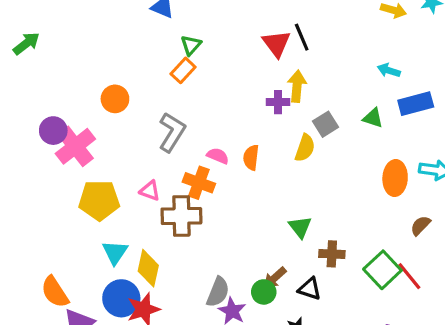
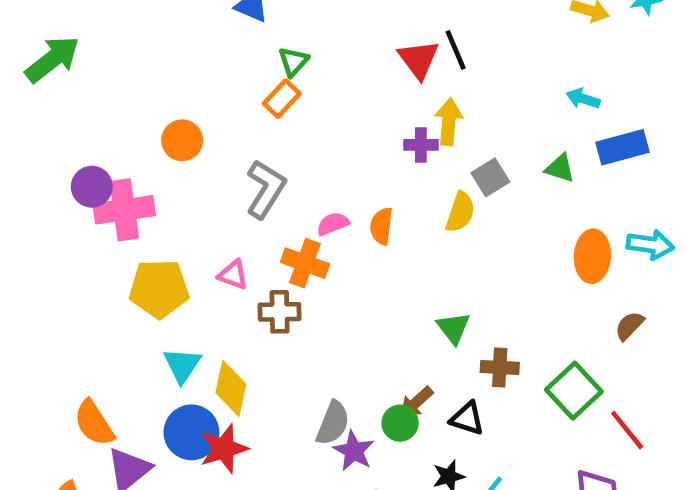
green arrow: (26, 43) -> (52, 59), size x1.4
pink cross: (75, 146) -> (124, 210), turned 30
pink semicircle: (218, 156) -> (333, 224), turned -45
brown cross: (181, 216) -> (280, 312), size x0.7
red line: (409, 276) -> (627, 430), moved

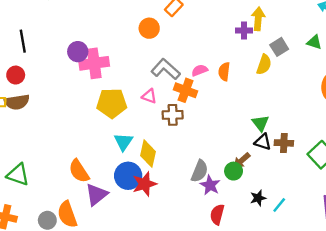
orange circle: (182, 140) -> (149, 28), moved
gray L-shape: (266, 189) -> (166, 69), moved, turned -80
black triangle: (467, 418) -> (263, 142), moved

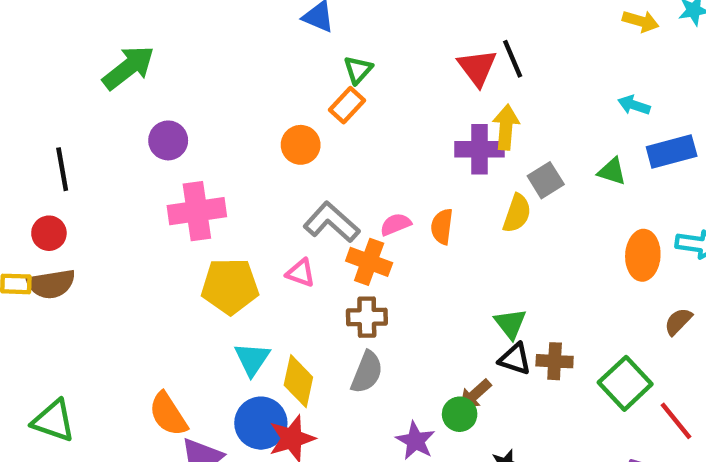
purple cross: (244, 31) -> (479, 149), size x1.5
purple circle: (78, 52) -> (168, 140), moved
brown cross: (173, 115) -> (367, 317), moved
gray semicircle: (200, 171) -> (367, 372), moved

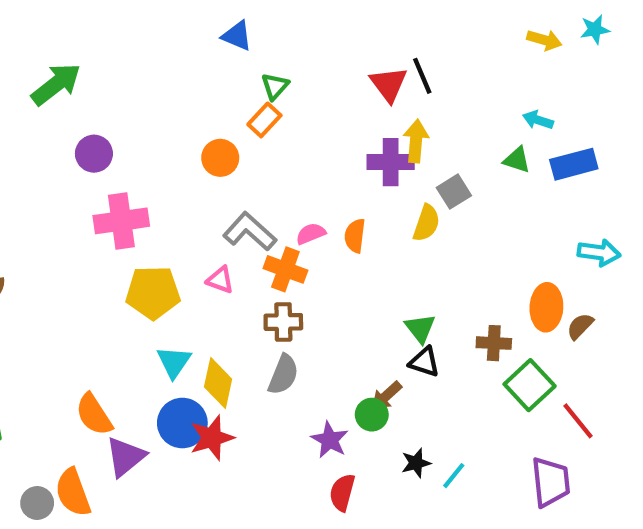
green triangle: (612, 171) -> (517, 160), moved
orange ellipse: (643, 255) -> (546, 307), moved
brown cross: (555, 361) -> (494, 343), moved

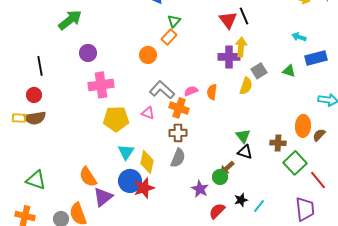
green triangle: (517, 160) -> (289, 71), moved
red semicircle: (342, 492) -> (217, 211), moved, turned 30

